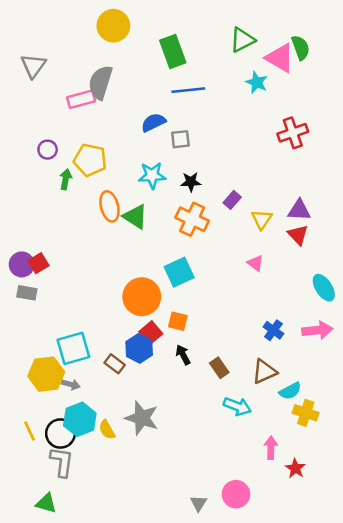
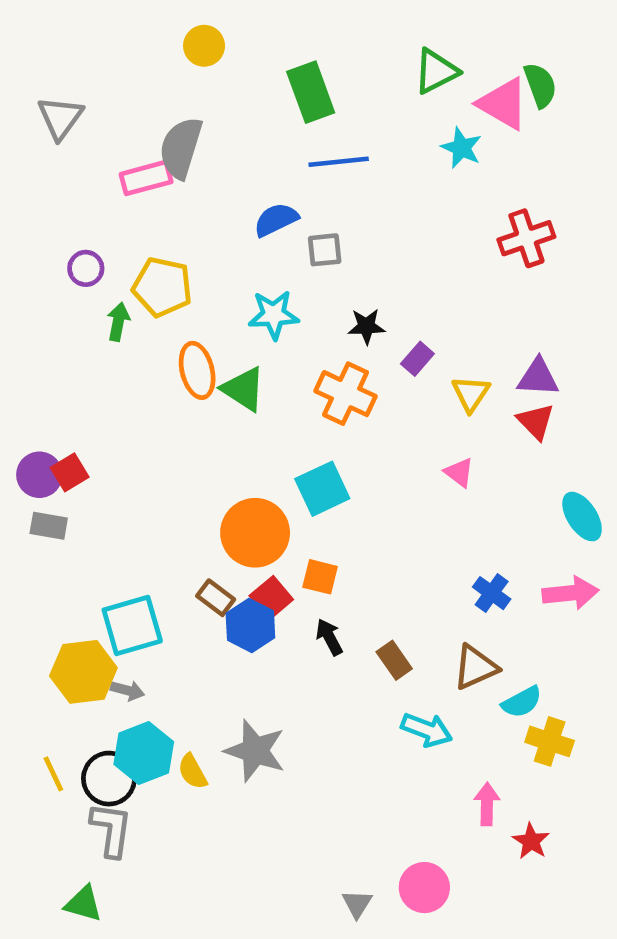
yellow circle: (113, 26) -> (204, 46), size x0.7
black star: (191, 182) -> (366, 326), moved
brown rectangle: (115, 364) -> (216, 598), moved

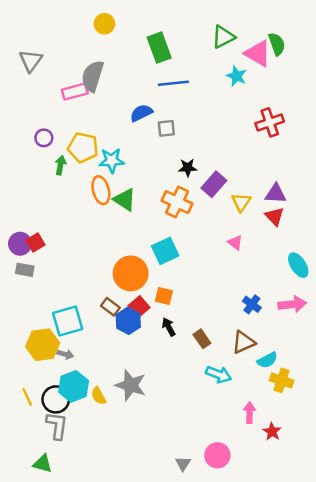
cyan star: (274, 315) -> (112, 160), moved
purple rectangle: (417, 359) -> (214, 184), size x1.5

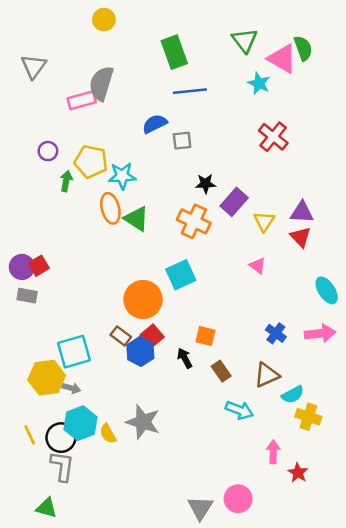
yellow circle: (104, 24) -> (104, 20), moved
green triangle: (223, 37) -> (245, 40), turned -40
red cross: (270, 122) -> (273, 137), moved, turned -32
orange square: (164, 296) -> (206, 336), moved
gray triangle: (183, 464) -> (200, 508), size x1.5

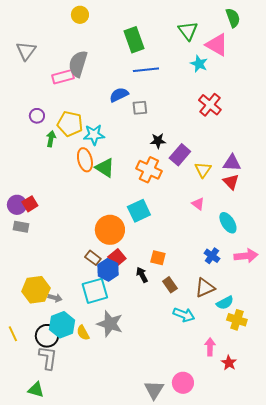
green semicircle: (303, 48) -> (233, 18), moved
cyan ellipse: (327, 290) -> (228, 223), moved
cyan square: (74, 352) -> (95, 291), moved
yellow line: (30, 435) -> (13, 334), moved

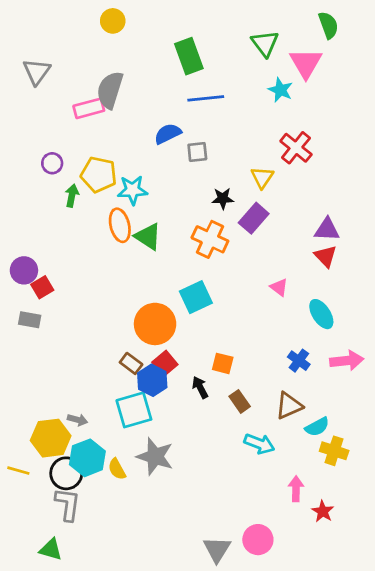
pink triangle: (217, 45) -> (306, 63), turned 30
yellow triangle: (203, 170) -> (262, 177), moved
purple circle: (17, 205) -> (24, 270), moved
yellow hexagon: (36, 290) -> (51, 438), moved
yellow line: (13, 334) -> (18, 471), turned -49

